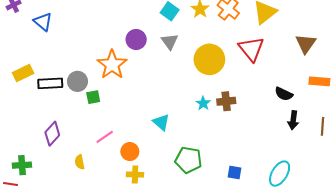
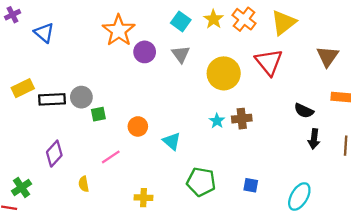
orange star: (112, 65) -> (119, 30), moved
orange circle: (130, 152) -> (138, 126), moved
green cross: (22, 165) -> (22, 187), turned -30
blue square: (235, 172) -> (251, 185), moved

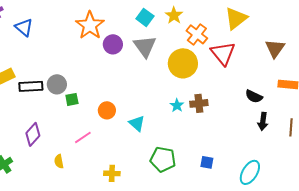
orange cross: (244, 19) -> (197, 34), moved
gray triangle: (181, 54) -> (145, 46), size x1.4

